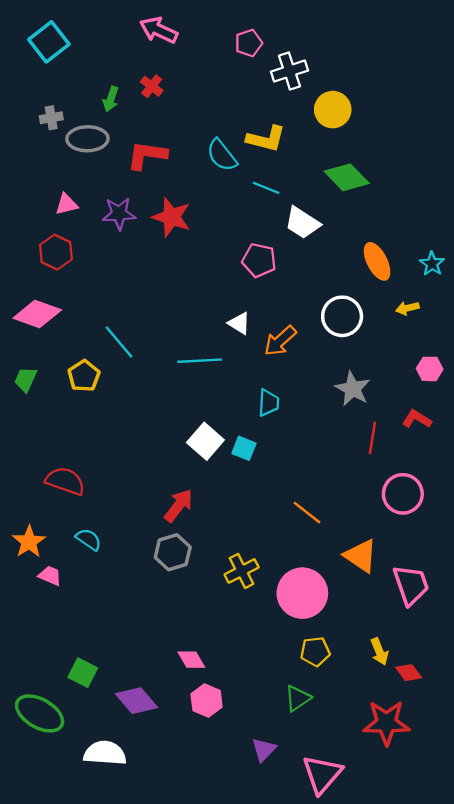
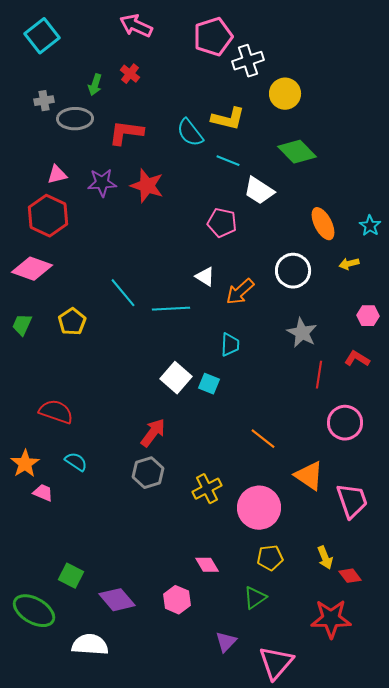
pink pentagon: (249, 43) -> (213, 37), size x1.6
red hexagon: (56, 252) -> (48, 216), size x1.4
cyan line: (119, 342) -> (123, 293), moved
pink diamond: (191, 660) -> (207, 565), moved

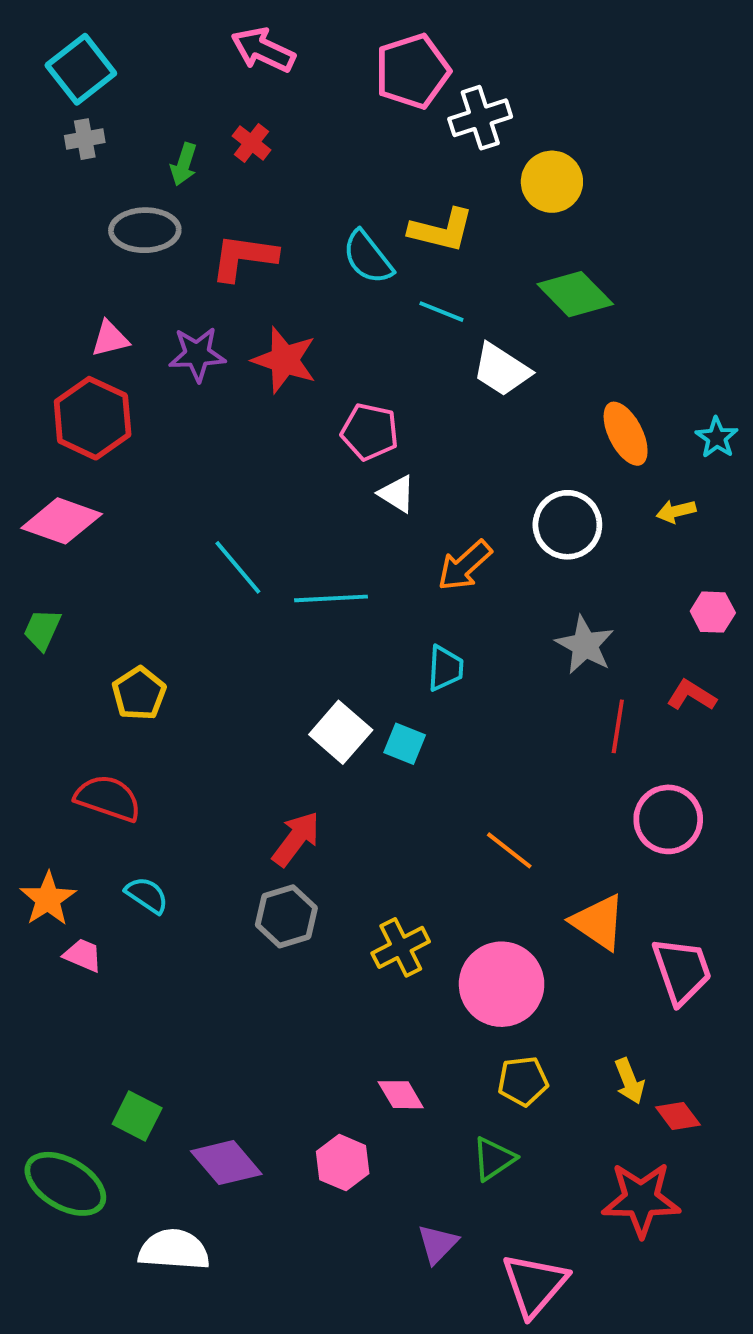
gray cross: (44, 101) -> (85, 139), moved
pink pentagon: (222, 223) -> (370, 432), moved
white triangle: (205, 277) -> (397, 494), moved
yellow pentagon: (72, 322) -> (139, 693), moved

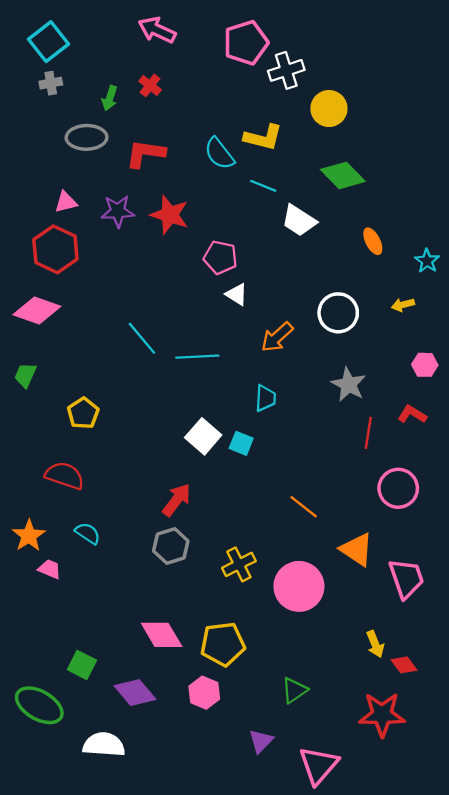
orange ellipse: (626, 434) -> (373, 241), moved, size x0.7
yellow pentagon: (523, 1081) -> (223, 644), moved, size x1.5
pink diamond: (401, 1095) -> (162, 635), moved, size x1.5

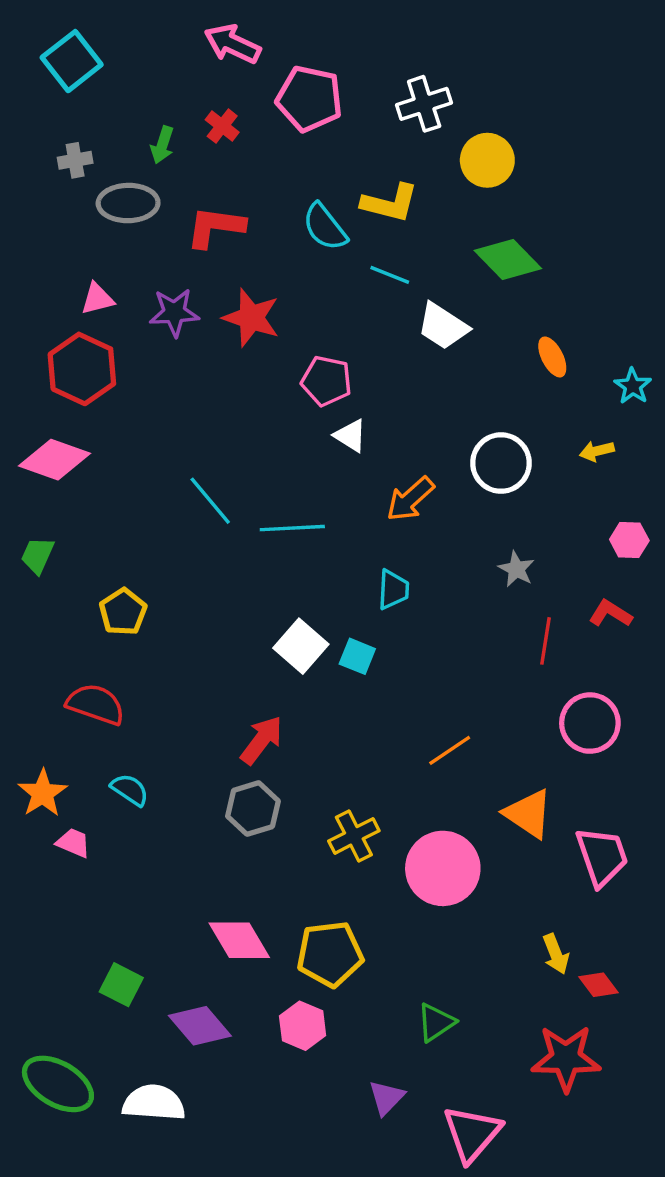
pink pentagon: (246, 43) -> (309, 99), moved, turned 30
gray cross: (51, 83) -> (75, 160), moved
gray star: (349, 384) -> (516, 569), size x0.7
orange line: (304, 507) -> (450, 750), turned -72
green ellipse: (39, 705) -> (58, 1084), moved

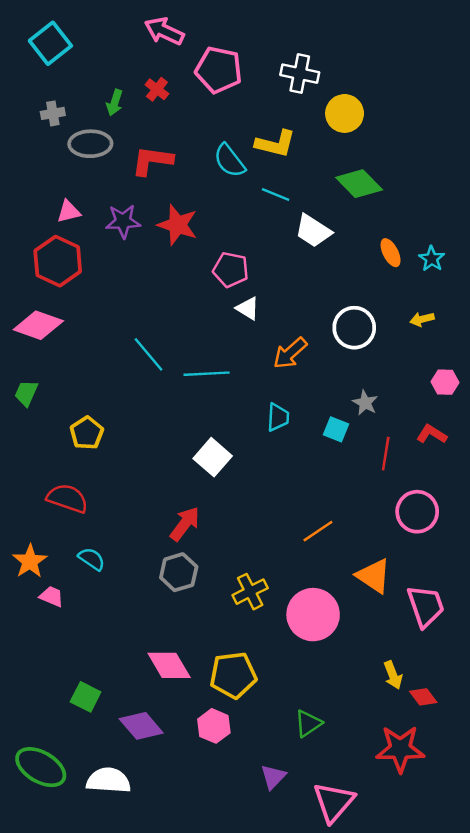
white cross: (424, 104) -> (300, 74), turned 30
cyan star: (633, 386) -> (432, 259), moved
cyan square: (357, 656) -> (336, 429), moved

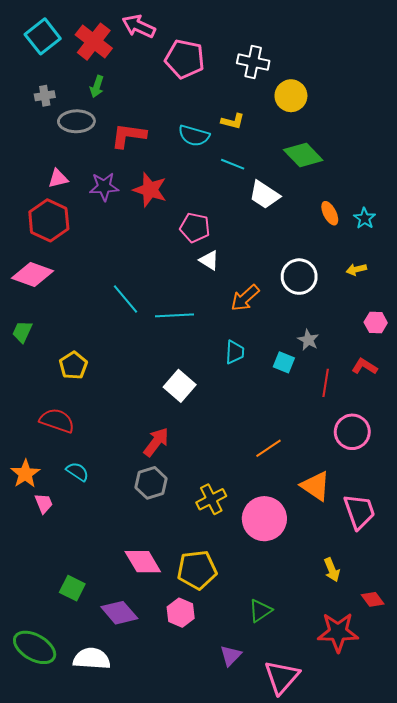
red cross: (157, 89) -> (94, 42), moved, size x1.8
yellow L-shape: (276, 144) -> (233, 121), size x0.7
cyan semicircle: (230, 161) -> (194, 136), turned -36
pink trapezoid: (52, 596) -> (44, 503), turned 45
red diamond: (423, 697) -> (373, 599), moved

